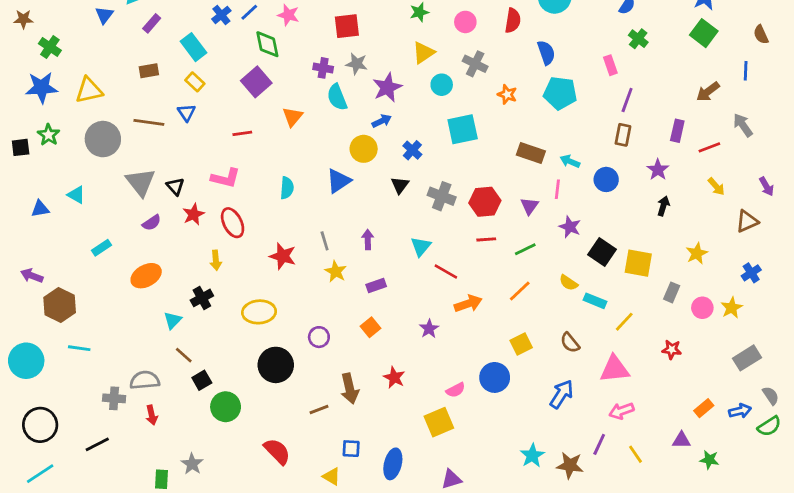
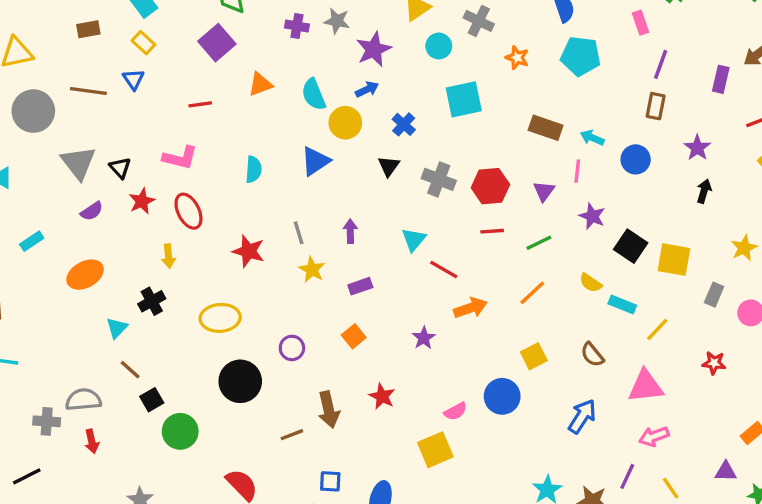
cyan semicircle: (337, 97) -> (314, 94), moved
orange triangle: (292, 117) -> (260, 84), turned 30
purple rectangle: (677, 131) -> (721, 79), moved

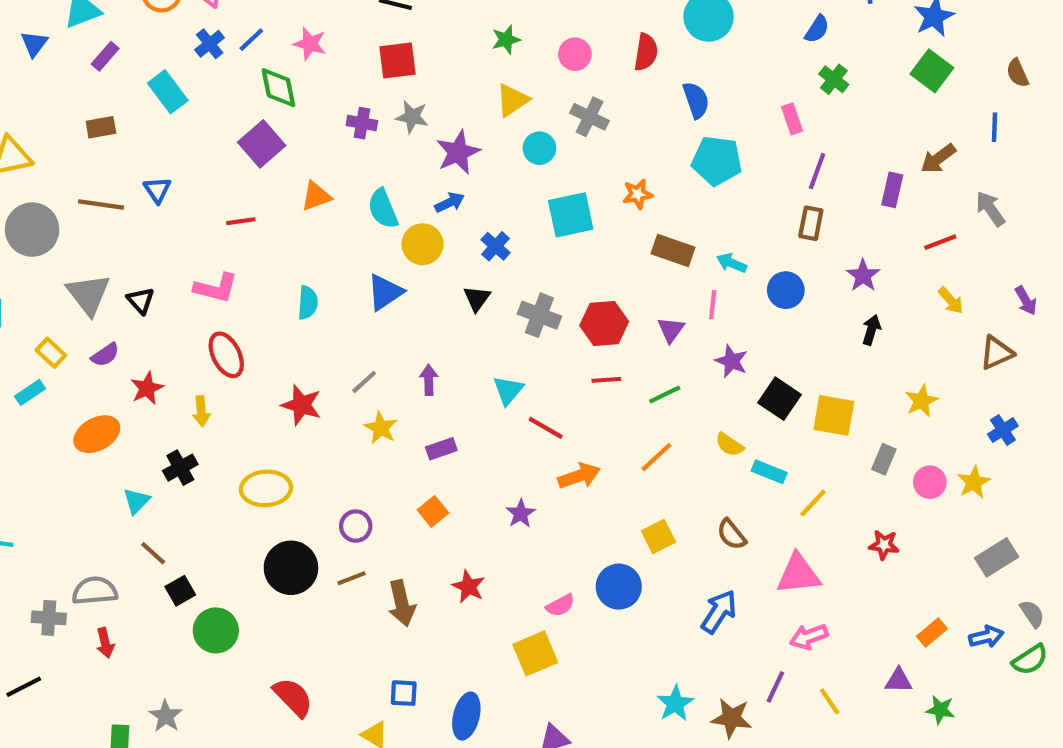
yellow rectangle: (143, 43) -> (51, 353), moved
orange star: (517, 58) -> (638, 194), moved, turned -30
red star: (142, 201) -> (147, 388), moved
gray line: (299, 233) -> (364, 382), turned 65
brown line: (292, 435) -> (352, 578), moved

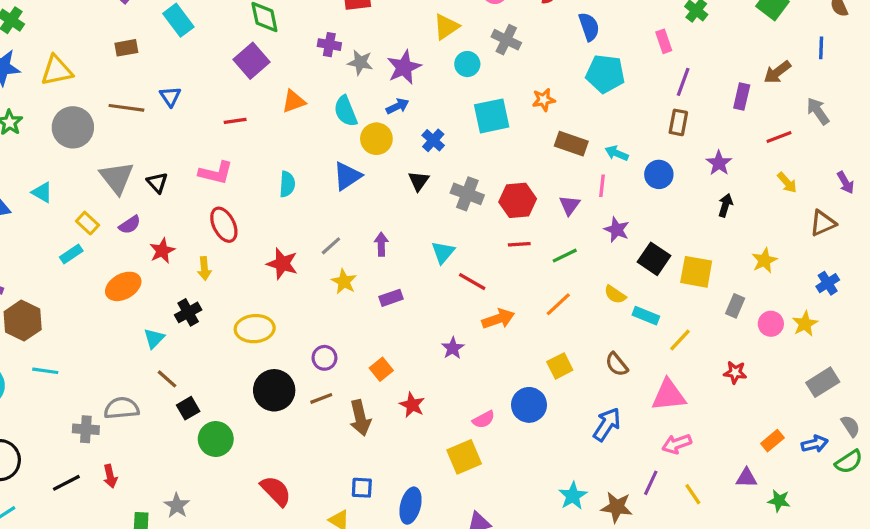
gray star: (412, 117) -> (360, 62), moved
orange square: (433, 511) -> (381, 369), moved
red arrow: (105, 643) -> (110, 476), moved

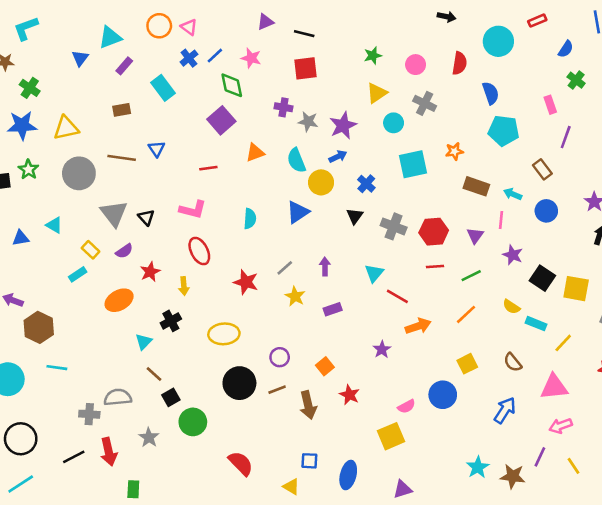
brown rectangle: (678, 122) -> (542, 169), moved, turned -48
red arrow: (110, 476) -> (109, 452), size x1.5
gray star: (177, 506) -> (149, 437), moved

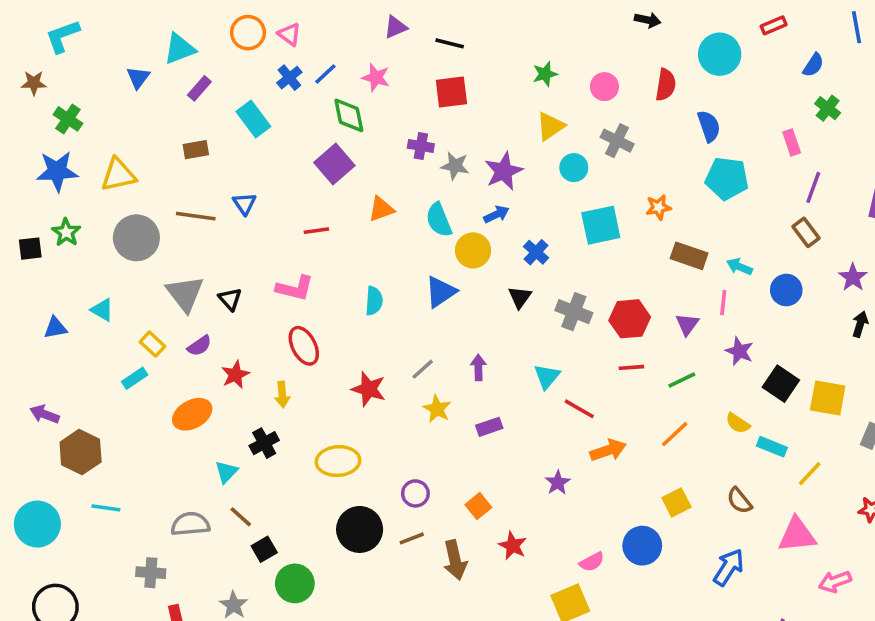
brown rectangle: (542, 169) -> (806, 232), moved
gray semicircle: (118, 397) -> (190, 524), moved
pink arrow: (561, 426) -> (835, 582), moved

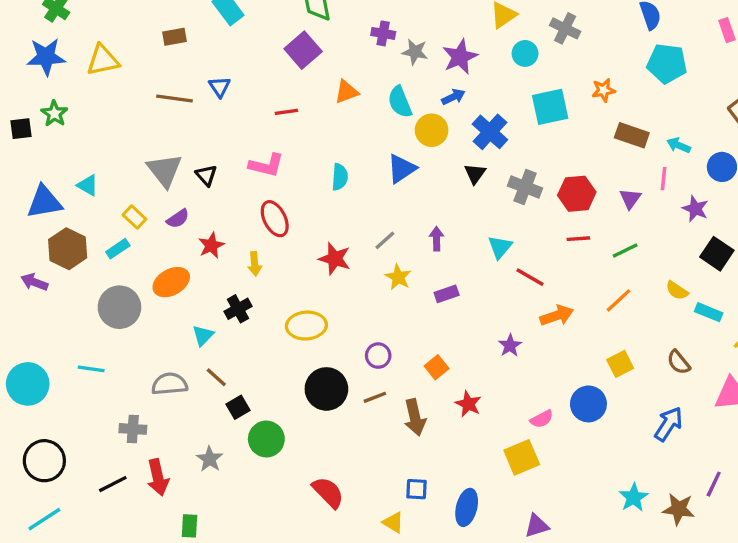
gray circle: (136, 238) -> (119, 307), moved
blue cross: (536, 252) -> (490, 132), size x1.5
blue triangle: (55, 328) -> (44, 202), size x1.6
purple star: (739, 351) -> (695, 209), moved
brown hexagon: (81, 452) -> (68, 249), moved

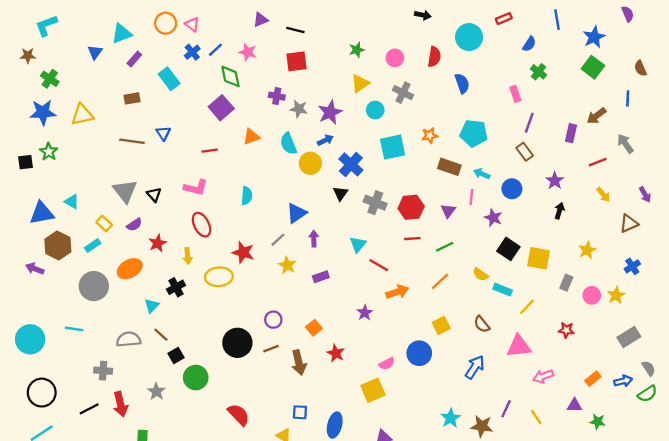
cyan pentagon: (667, 63) -> (474, 133), moved
blue triangle: (402, 169) -> (296, 213), moved
yellow ellipse: (306, 326) -> (219, 277), moved

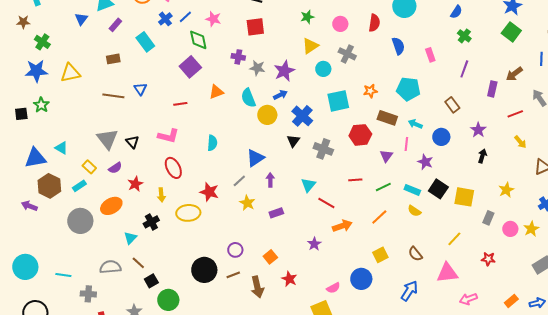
pink rectangle: (515, 94) -> (430, 55), moved
purple line: (529, 123) -> (464, 69), moved
red hexagon: (411, 207) -> (360, 135), moved
cyan rectangle: (503, 290) -> (412, 190), moved
cyan line: (74, 329) -> (63, 275), moved

